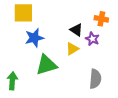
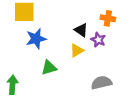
green triangle: (46, 65) -> (49, 68), size x0.7
gray semicircle: (95, 79) -> (101, 83), turned -108

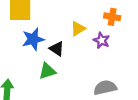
black triangle: (81, 30) -> (57, 49), moved
yellow triangle: (77, 50) -> (78, 29), moved

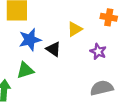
purple star: (102, 40) -> (98, 51), moved
green triangle: (47, 71) -> (25, 70), moved

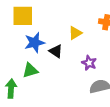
purple star: (98, 51) -> (89, 63), moved

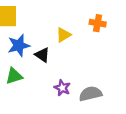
purple star: (89, 63) -> (62, 88), moved

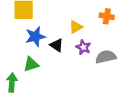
purple star: (62, 88) -> (83, 47), moved
gray semicircle: (90, 94) -> (106, 57), moved

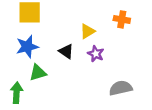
blue star: (35, 37) -> (27, 47), moved
gray semicircle: (106, 57) -> (121, 88), moved

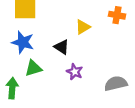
blue star: (27, 47) -> (23, 42), turned 30
purple star: (96, 54) -> (75, 72), moved

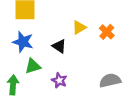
orange cross: (117, 15) -> (107, 32), moved, turned 32
purple star: (75, 72) -> (59, 80), moved

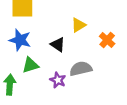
orange cross: (107, 32) -> (107, 40), moved
gray semicircle: (110, 80) -> (81, 69), moved

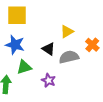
gray semicircle: (81, 69) -> (69, 57), moved

